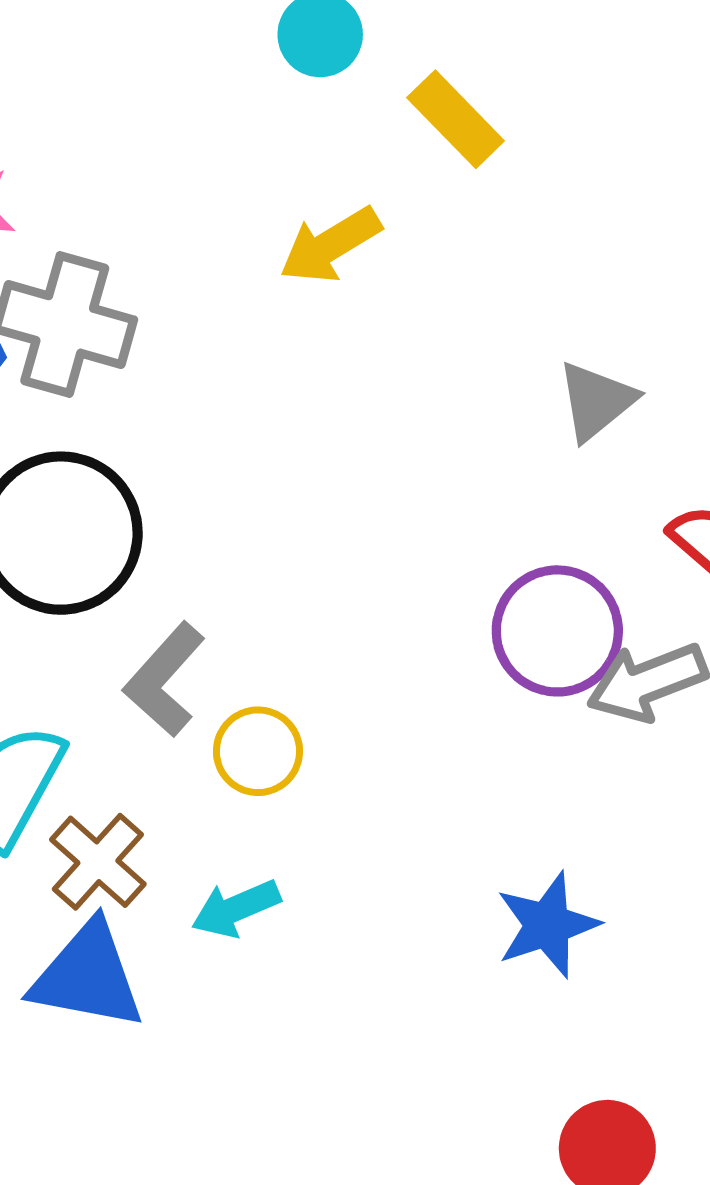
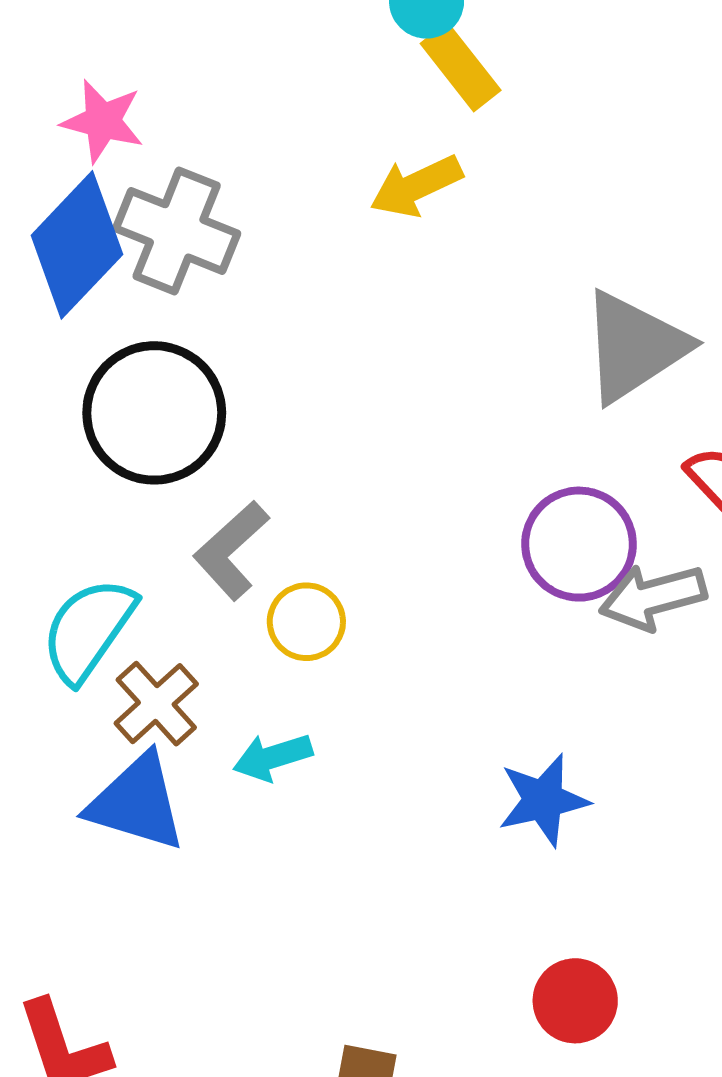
yellow rectangle: (456, 119) -> (461, 67), moved
gray triangle: (596, 401) -> (634, 347), size x1.6

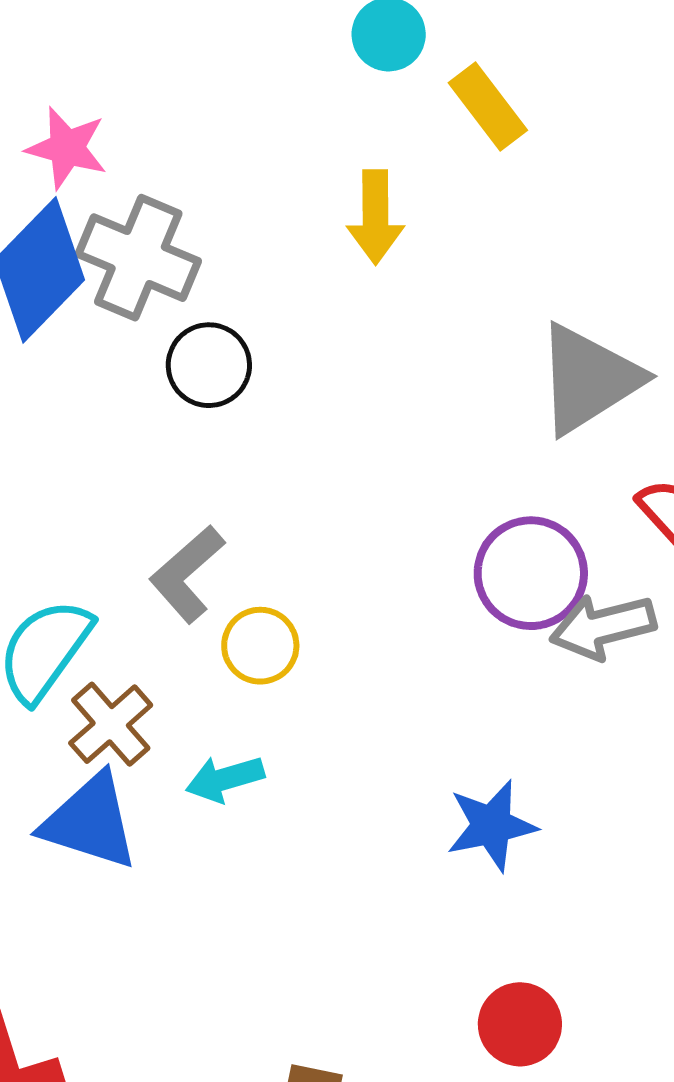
yellow rectangle: (461, 67) -> (488, 107), moved
yellow arrow: (416, 186) -> (375, 217), turned -66
black circle: (154, 413) -> (209, 365), moved, size x0.6

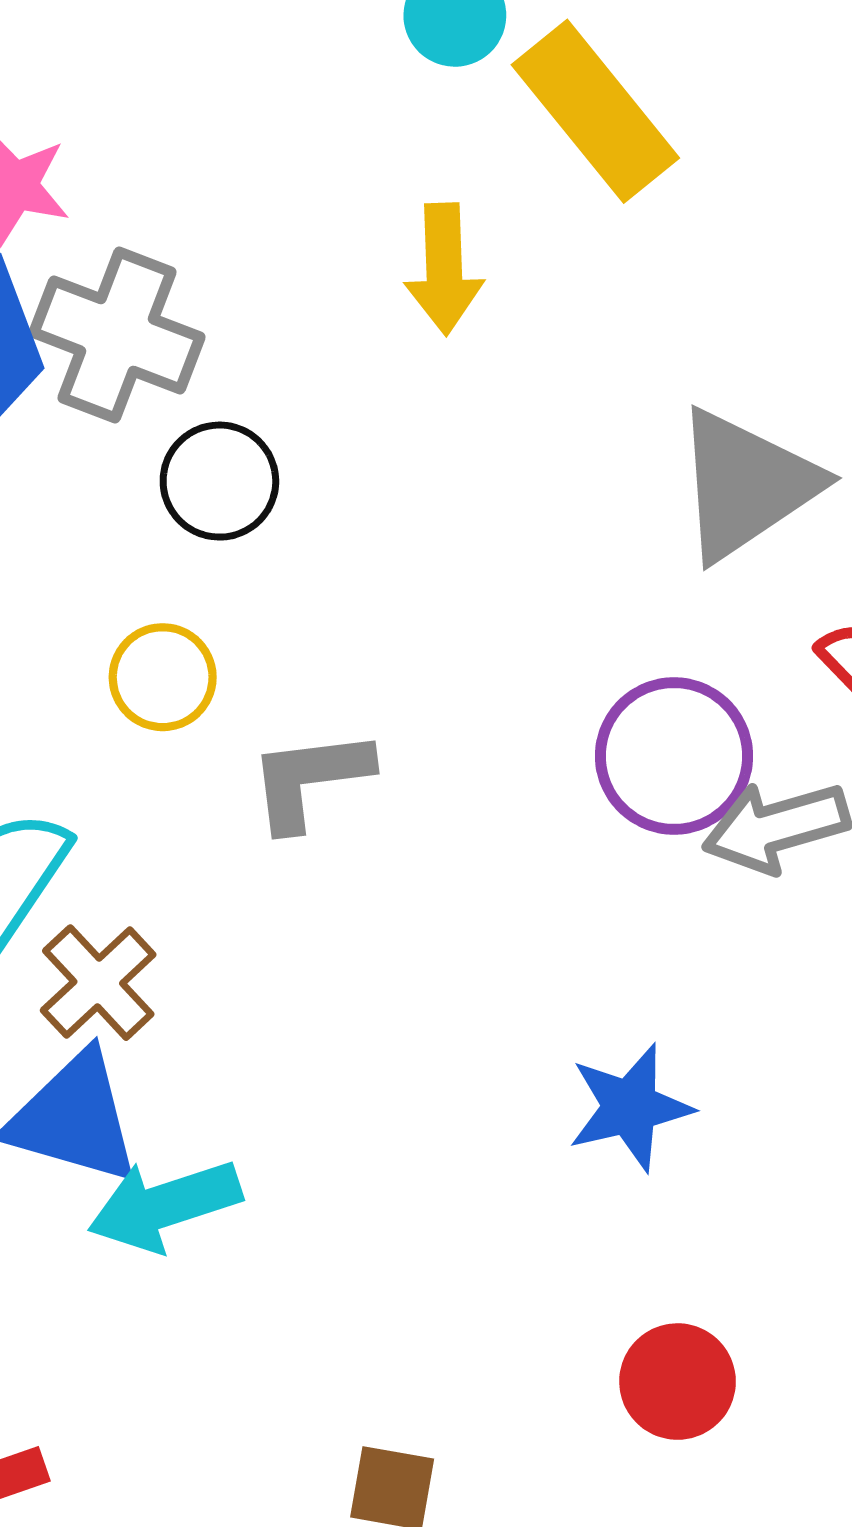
yellow rectangle: (488, 107) -> (595, 111), size x1.5
gray L-shape: (187, 574) -> (310, 779), moved, turned 36
yellow circle: (260, 646) -> (163, 677), moved
cyan arrow: (225, 779) -> (165, 1205), moved, size x1.4

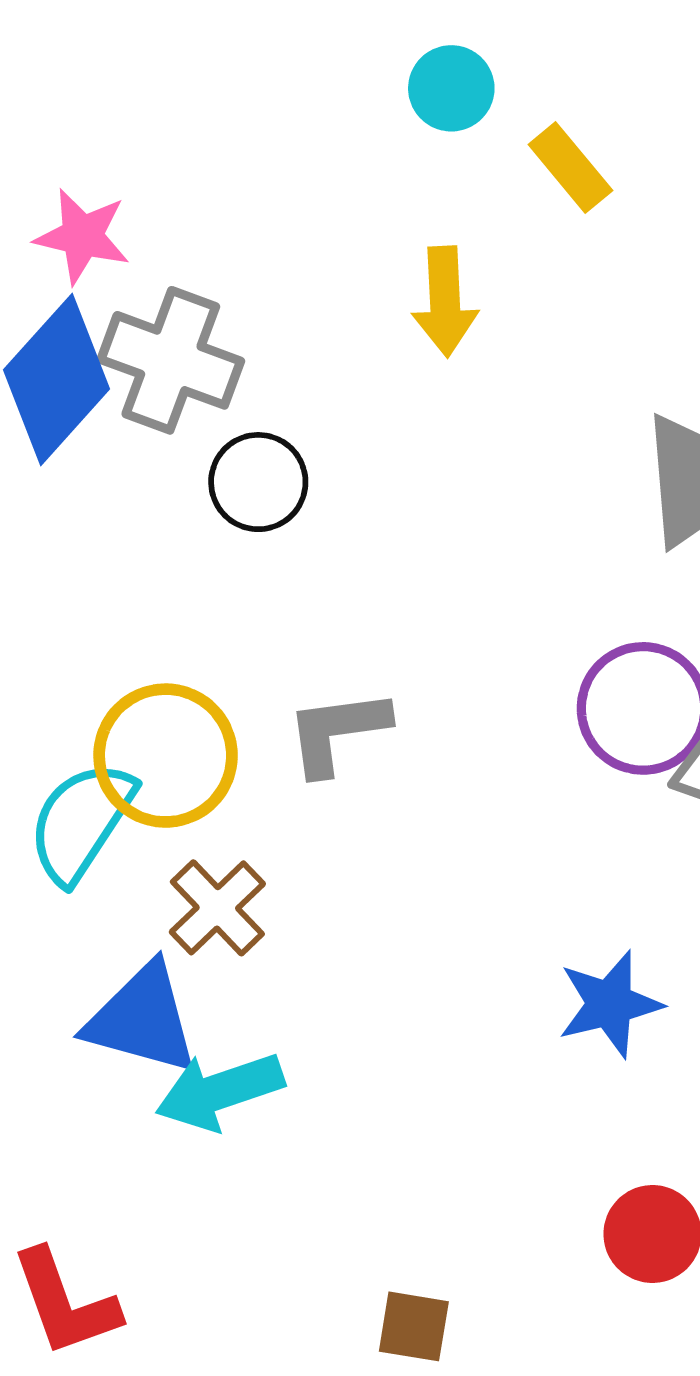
yellow rectangle: (595, 111) -> (570, 168), size x0.6
yellow circle: (163, 677) -> (166, 756), moved, size x1.6
brown cross: (98, 983) -> (217, 908), moved

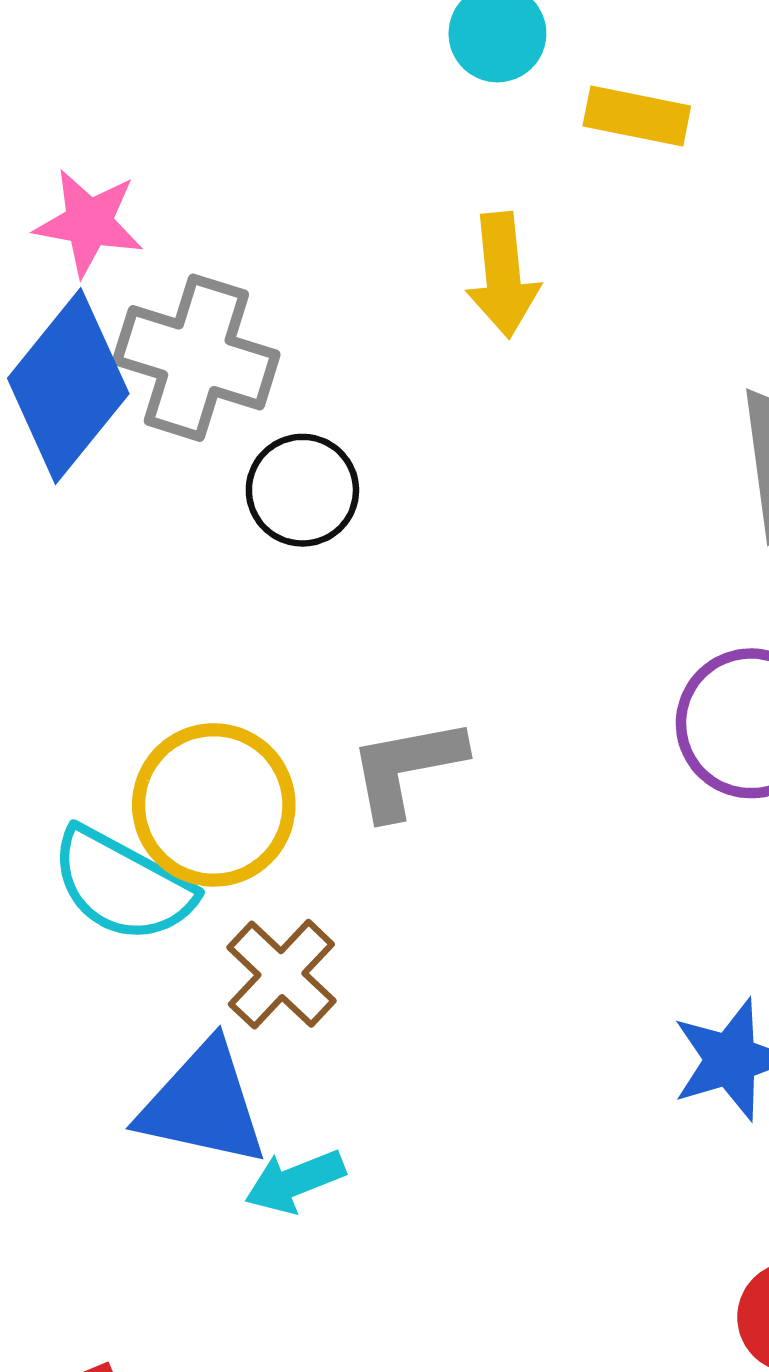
yellow rectangle: (570, 168) -> (637, 116), turned -36
cyan semicircle: (81, 822) -> (122, 885), turned -92
cyan arrow: (220, 1091) -> (295, 1181), size x0.7

